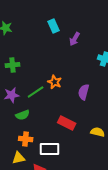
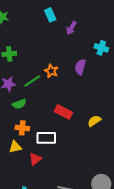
purple semicircle: (84, 92) -> (80, 67), moved
yellow semicircle: (98, 132) -> (94, 121), turned -48

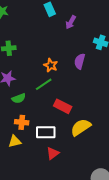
green line: (32, 81) -> (44, 84), moved
yellow semicircle: (94, 121) -> (81, 127), moved, size x1.5
red triangle: (35, 159) -> (53, 153), moved

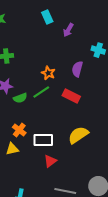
green semicircle: (19, 98) -> (20, 98), moved
red rectangle: (63, 106) -> (71, 96), moved
orange cross: (22, 122) -> (19, 130), turned 32

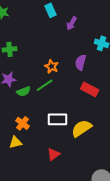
red rectangle: (71, 96) -> (90, 89), moved
white rectangle: (43, 140) -> (58, 119), moved

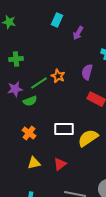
cyan rectangle: (51, 10) -> (57, 20), turned 48
green line: (45, 85) -> (39, 83), moved
yellow triangle: (16, 142) -> (34, 163), moved

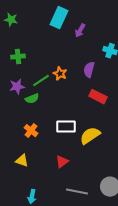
cyan rectangle: (57, 20) -> (59, 18), size x1.5
yellow triangle: (34, 163) -> (22, 161), moved, turned 32

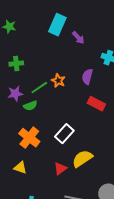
purple arrow: (80, 31) -> (78, 38), turned -72
white rectangle: (66, 127) -> (64, 134), turned -48
orange cross: (31, 131) -> (29, 138), size x1.5
yellow semicircle: (90, 136) -> (82, 159), moved

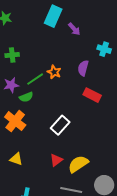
orange cross: (29, 138) -> (15, 121), moved
yellow semicircle: (82, 159) -> (78, 164), moved

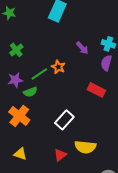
purple arrow: (74, 29) -> (82, 48), moved
green cross: (12, 55) -> (16, 50), turned -32
purple semicircle: (83, 68) -> (106, 63), moved
yellow semicircle: (78, 164) -> (85, 147), moved, turned -140

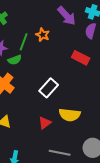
purple arrow: (82, 48) -> (67, 16), size x1.5
green line: (39, 74) -> (24, 42), turned -36

